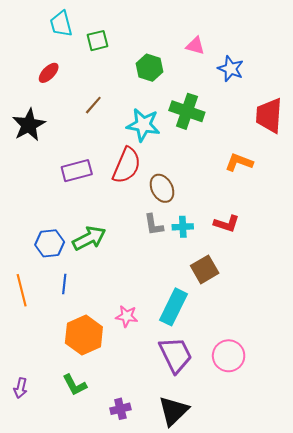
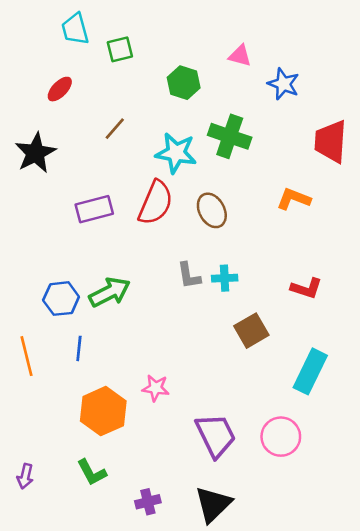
brown ellipse: (162, 188) -> (212, 210), moved
red L-shape: (226, 224) -> (306, 288), moved
cyan rectangle: (173, 307) -> (310, 371), moved

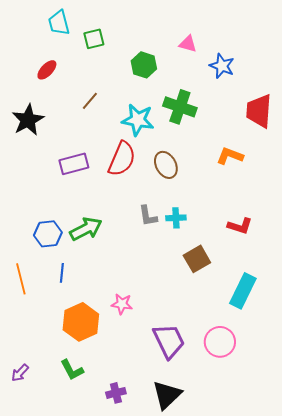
purple arrow: (25, 476) -> (20, 373), turned 30

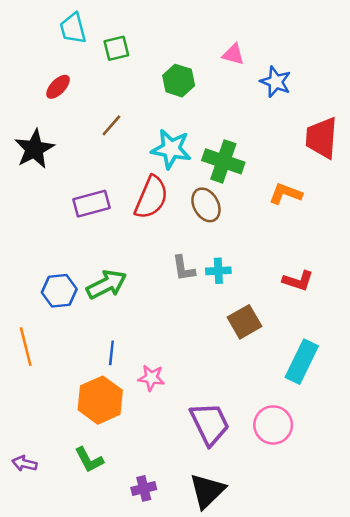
green cross: (180, 107) -> (223, 161), moved
blue line: (62, 273) -> (111, 353), moved
purple arrow: (20, 373) -> (24, 464), turned 60

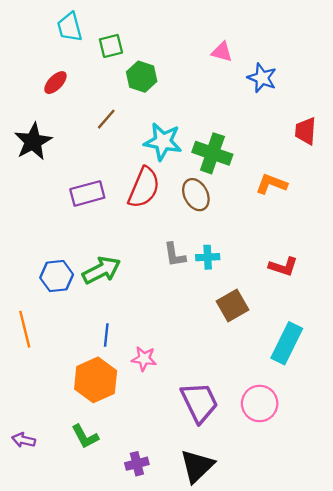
green hexagon: (179, 81) -> (142, 77), moved
red trapezoid: (322, 138) -> (306, 131), size x0.7

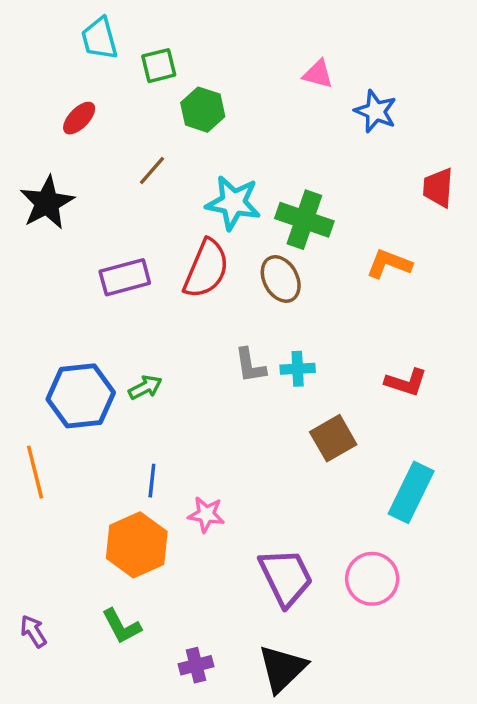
green arrow: (101, 270) -> (145, 387), size x0.6
blue hexagon: (57, 276) -> (81, 396), size x1.4
purple arrow: (24, 440) -> (33, 631), turned 45

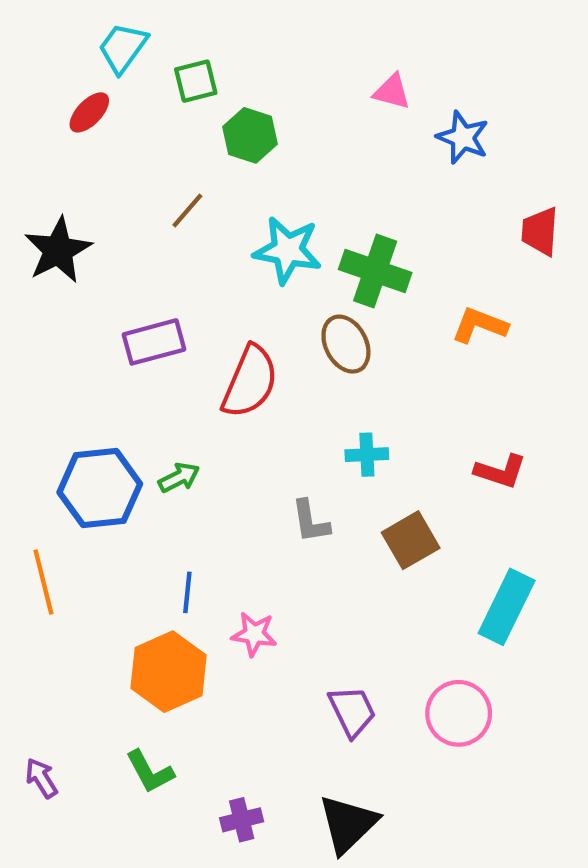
cyan trapezoid: (99, 38) -> (123, 48), turned 51
red ellipse: (79, 118) -> (89, 112), moved
red semicircle: (206, 269) -> (250, 382), moved
gray L-shape: (250, 365) -> (310, 521), moved
purple trapezoid: (286, 577) -> (352, 711), size x0.7

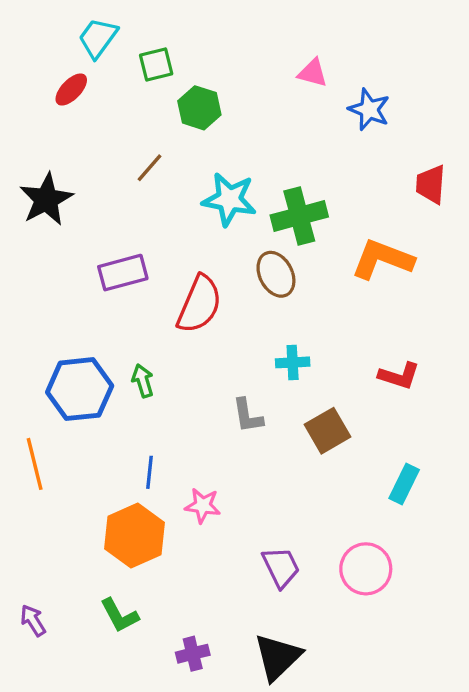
green cross: (375, 271) -> (299, 216), turned -34
orange L-shape: (479, 325) -> (382, 259), size x1.4
green arrow: (179, 478) -> (143, 381), turned -80
cyan rectangle: (507, 607) -> (404, 484), size x0.7

